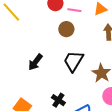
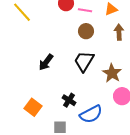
brown circle: (66, 29) -> (86, 31), moved

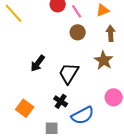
pink line: (85, 10) -> (77, 11), turned 48
black trapezoid: (84, 61) -> (69, 73), moved
brown star: (112, 73) -> (104, 60), moved

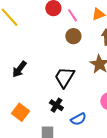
black arrow: (38, 63) -> (19, 69), moved
blue semicircle: (83, 115) -> (78, 119), size x0.7

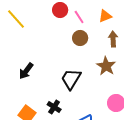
black cross: (56, 105) -> (54, 107), moved

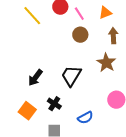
yellow line: (16, 19) -> (32, 16), moved
black arrow: (26, 71) -> (35, 78), moved

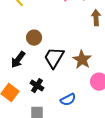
brown circle: (80, 35) -> (34, 38), moved
brown star: (106, 63) -> (82, 60), moved

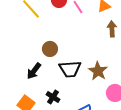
black trapezoid: (54, 58) -> (70, 69), turned -125

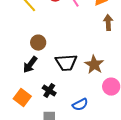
brown circle: (50, 49) -> (38, 43), moved

